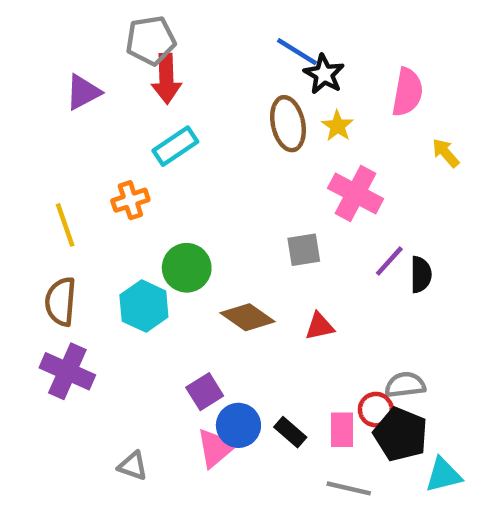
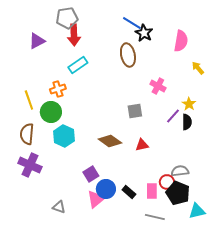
yellow star: (338, 126) -> (189, 104), moved
pink cross: (356, 193) -> (158, 86), size x0.7
green circle: (187, 268) -> (51, 112), moved

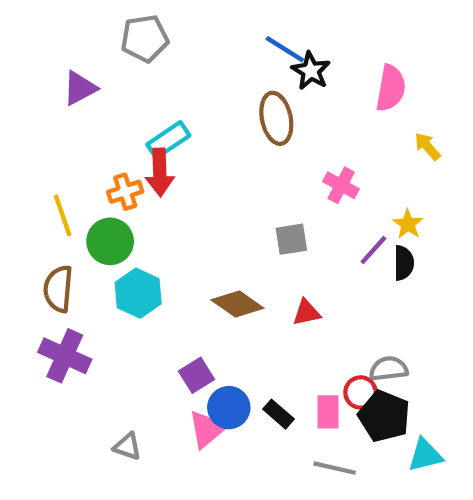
red arrow: (74, 35) -> (160, 172), moved

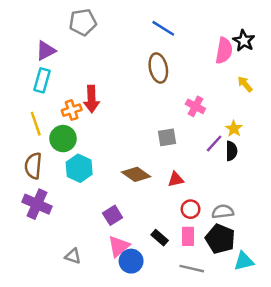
black star: (311, 71) -> (244, 41), moved
cyan rectangle: (168, 140) -> (42, 80), moved, turned -40
red circle: (360, 392) -> (191, 209), moved
blue circle: (229, 408) -> (131, 261), moved

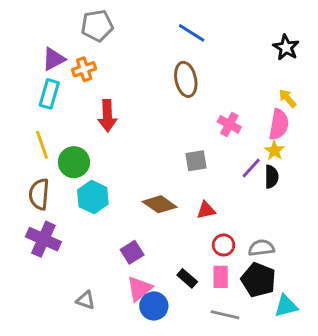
pink semicircle: (224, 51) -> (279, 124), moved
orange cross: (72, 110) -> (84, 69), moved

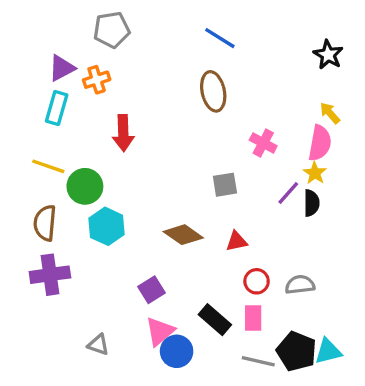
yellow line: (42, 145) -> (48, 166), turned -52
purple cross: (43, 239) -> (50, 275), turned -32
black rectangle: (187, 278) -> (215, 320), size x1.4
black pentagon: (258, 280) -> (297, 351), moved

